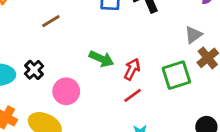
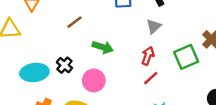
gray triangle: (193, 35) -> (154, 26), moved
green arrow: (101, 59) -> (103, 47), moved

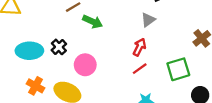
green arrow: (103, 47) -> (93, 22), moved
green square: (186, 57) -> (178, 69), moved

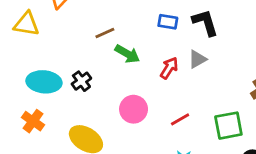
red arrow: (139, 47) -> (169, 68), moved
pink circle: (85, 65) -> (134, 109), moved
orange cross: (36, 86) -> (33, 121), moved

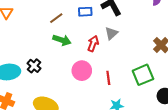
brown line: (105, 33) -> (56, 18), moved
pink circle: (134, 109) -> (82, 71), moved
red line: (180, 119) -> (108, 78), turned -56

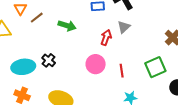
brown line: (56, 18) -> (37, 18), moved
green arrow: (62, 40) -> (67, 26), moved

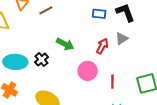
brown line: (37, 18) -> (46, 10), moved
green arrow: (67, 26) -> (65, 44), moved

